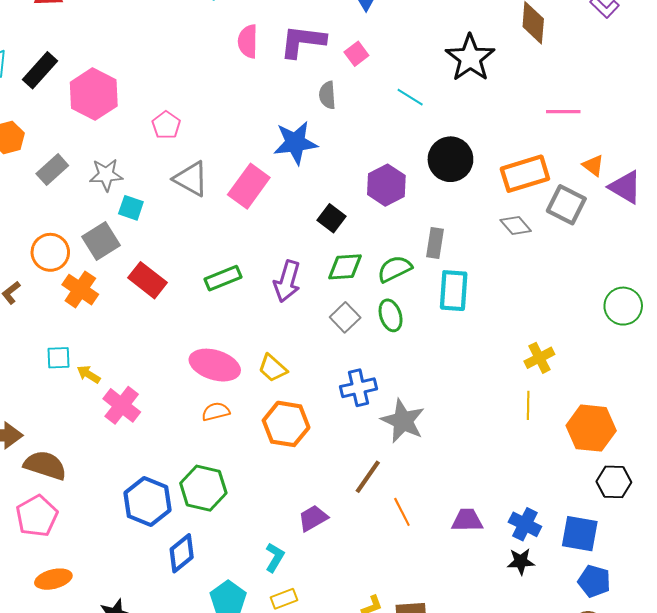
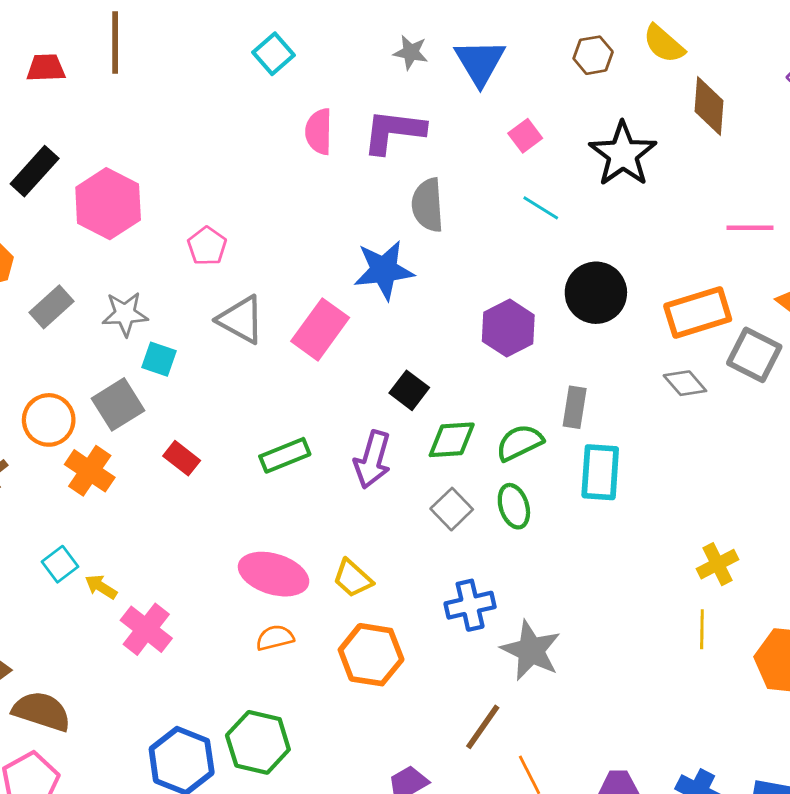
pink square: (356, 54) -> (525, 136), moved
gray semicircle: (327, 95) -> (428, 205), size x1.4
black square: (332, 218) -> (409, 390), moved
red rectangle: (148, 280) -> (182, 458), size x0.7
cyan square: (59, 358) -> (60, 564), turned -35

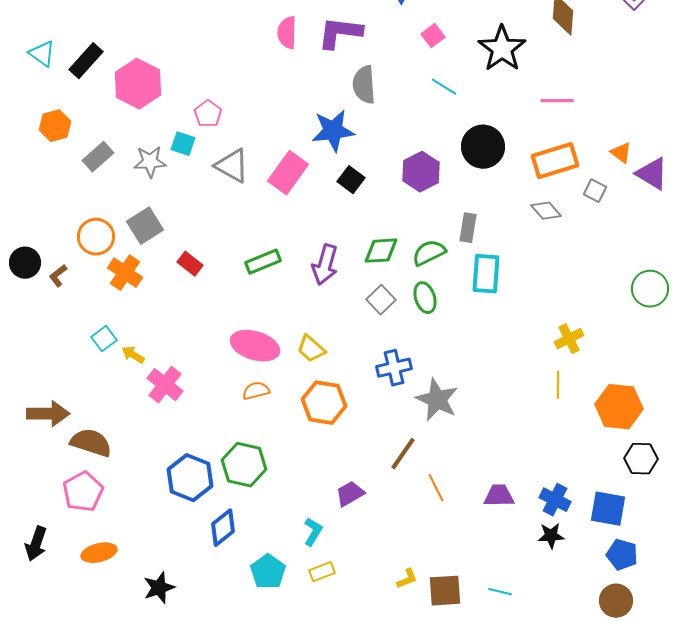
pink line: (750, 228) -> (557, 101), moved
gray square: (754, 355) -> (595, 191), size x0.6
cyan square: (159, 359) -> (183, 144), moved
black square: (409, 390) -> (351, 180), moved

